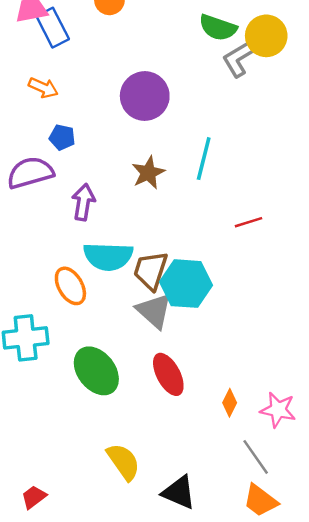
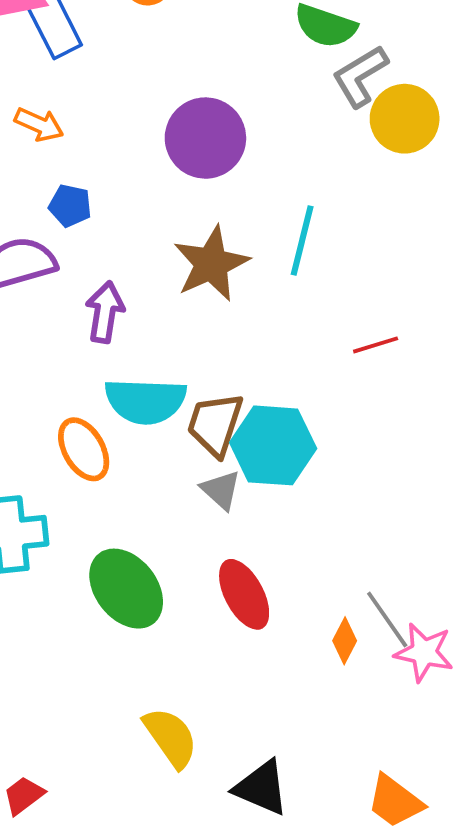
yellow circle: (266, 36) -> (405, 119), moved
brown star: (148, 173) -> (211, 264), size x1.4
gray triangle: (154, 311) -> (221, 490), size x0.7
gray line: (256, 457) -> (387, 620), moved

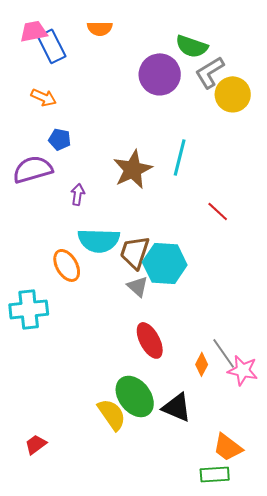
purple circle: (205, 138) -> (160, 74), moved
purple arrow: (105, 312) -> (78, 194), size x0.7
red line: (376, 345) -> (218, 211), turned 60
green ellipse: (126, 589) -> (135, 396), moved
black triangle: (262, 788) -> (177, 407), moved

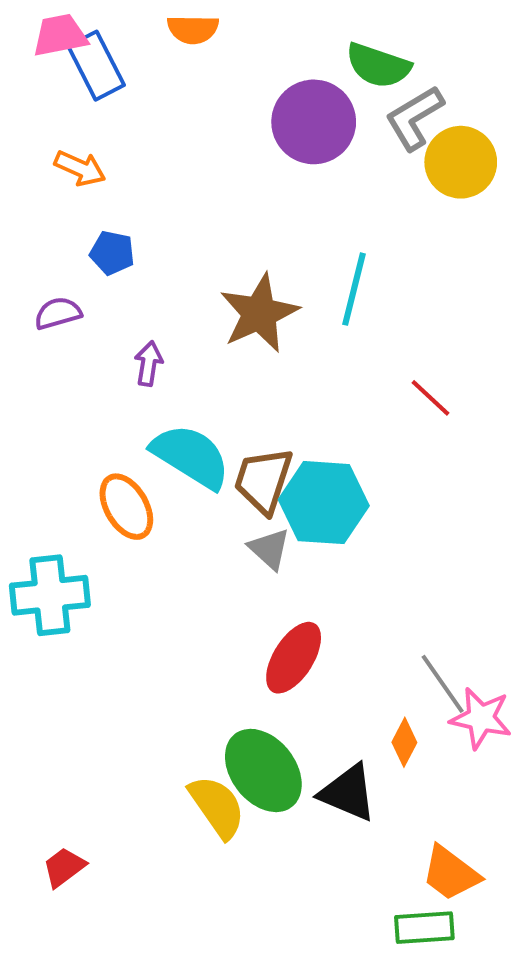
purple semicircle: (33, 169) -> (58, 313), size x0.6
cyan semicircle: (99, 240) -> (191, 456), turned -150
red ellipse: (150, 340) -> (294, 658), turned 60
orange diamond: (202, 364) -> (404, 742), moved

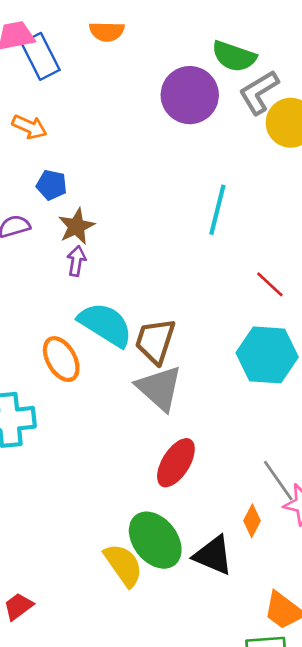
brown star: (259, 313) -> (76, 226), moved, size x0.7
cyan hexagon: (324, 503) -> (267, 355), moved
gray triangle: (269, 549) -> (159, 388), size x1.6

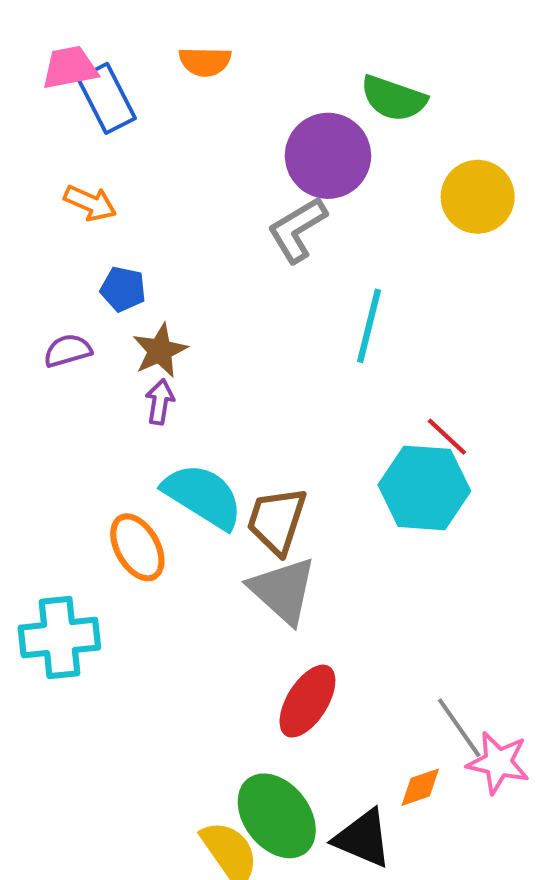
gray L-shape: (259, 92) -> (297, 230), moved
cyan hexagon: (267, 355) -> (424, 488), moved
orange diamond: (252, 521) -> (420, 787), turned 44

